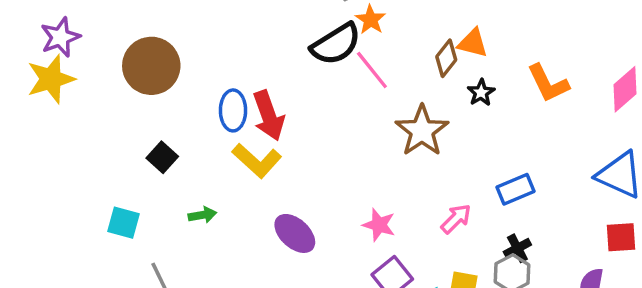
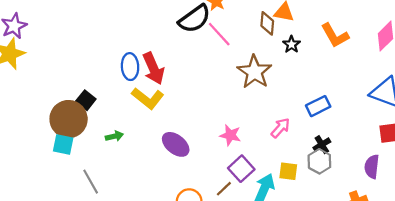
brown diamond: (446, 58) -> (267, 23), turned -30
brown circle: (151, 66) -> (69, 119), moved

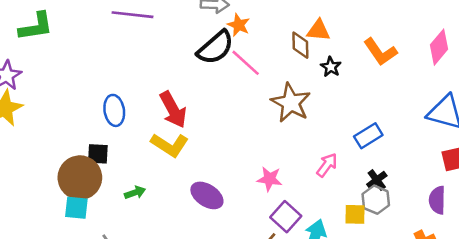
blue ellipse: (130, 67) -> (114, 110), moved
black square: (86, 100) -> (98, 154), turned -30
yellow square: (288, 171) -> (355, 214), moved

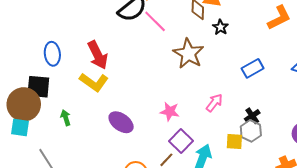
orange L-shape: (380, 52) -> (279, 18), moved, turned -84
blue rectangle: (368, 136) -> (253, 68), moved
black square: (98, 154) -> (38, 87), size x1.4
green arrow: (135, 193) -> (66, 118), turned -91

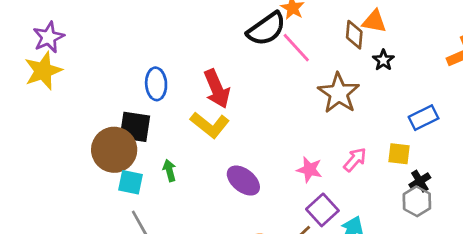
pink arrow: (214, 103) -> (355, 160), moved
cyan square: (20, 127) -> (131, 182), moved
yellow square: (234, 142) -> (399, 154), moved

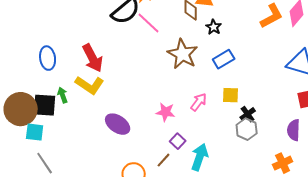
blue rectangle: (424, 118) -> (224, 59), moved
black square: (135, 127) -> (45, 105), moved
green arrow: (169, 170) -> (63, 95), moved
purple square: (322, 210) -> (178, 141), size x0.7

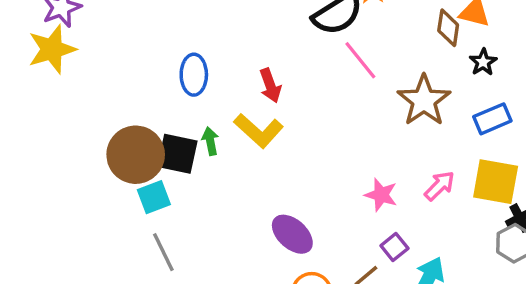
pink line: (149, 23) -> (360, 60), moved
red arrow: (93, 58) -> (270, 86), size x0.7
yellow square: (231, 95) -> (496, 182), size x1.6
purple ellipse: (118, 124) -> (292, 234), moved
cyan square: (35, 132) -> (154, 197), turned -36

